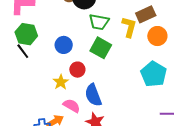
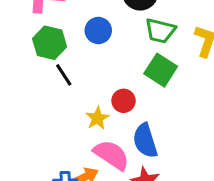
blue circle: (64, 45) -> (98, 31), moved
black line: (23, 51) -> (64, 75), moved
pink semicircle: (72, 106) -> (111, 155), size x1.4

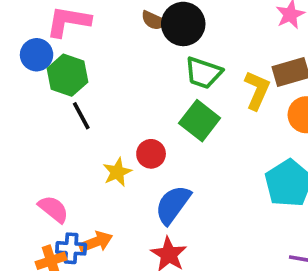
blue circle: (98, 31) -> (37, 55), moved
blue semicircle: (145, 141) -> (173, 205), turned 48
pink semicircle: (111, 155) -> (53, 209), moved, size x0.7

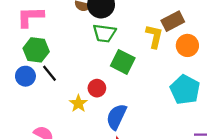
blue circle: (37, 55) -> (25, 76), moved
green trapezoid: (203, 73) -> (104, 33), moved

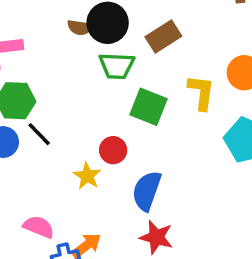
brown rectangle: (173, 21) -> (163, 37), moved
yellow L-shape: (154, 36) -> (201, 92), moved

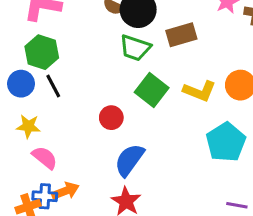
yellow L-shape: (201, 92) -> (199, 91), turned 88
yellow star: (87, 176) -> (28, 126), moved, turned 30
pink semicircle: (39, 227) -> (45, 158), moved

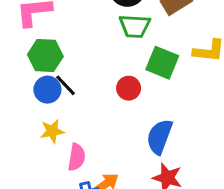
blue circle: (21, 84) -> (47, 90), moved
red circle: (111, 118) -> (129, 88), moved
pink semicircle: (45, 158) -> (77, 157), turned 76

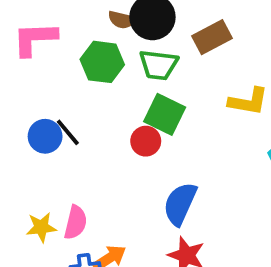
green hexagon: (45, 55) -> (102, 62), moved
green square: (162, 63) -> (165, 114), moved
yellow star: (52, 131) -> (41, 227), moved

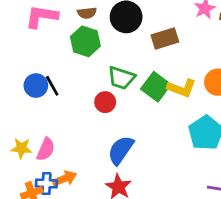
brown semicircle: (122, 20) -> (87, 13), moved, turned -30
green trapezoid: (158, 65) -> (121, 78), moved
green square: (165, 114) -> (156, 87), moved

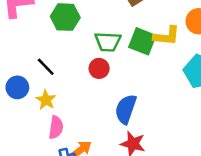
blue circle: (36, 86) -> (17, 87), moved
yellow star: (21, 148) -> (46, 100), moved, turned -30

